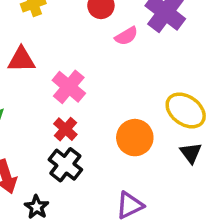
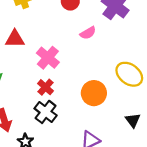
pink semicircle: (126, 36) -> (88, 33), moved
black triangle: (191, 153) -> (133, 120), moved

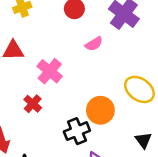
red cross: (46, 87) -> (33, 104), moved
black cross: (46, 112) -> (77, 131), moved, turned 30

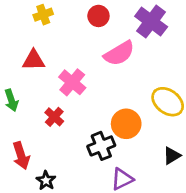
pink semicircle: (94, 44) -> (119, 53), size x1.6
black triangle: (143, 140) -> (172, 156), turned 36

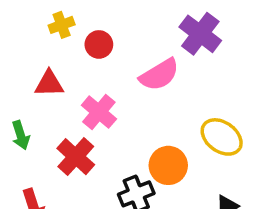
red circle: (98, 16) -> (99, 44), moved
red cross: (54, 117) -> (76, 157), size x1.5

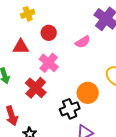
red circle: (99, 44) -> (49, 33), moved
pink semicircle: (159, 75) -> (83, 42), size x0.7

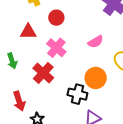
pink semicircle: (83, 42) -> (96, 42), moved
black cross: (70, 109) -> (77, 94), turned 36

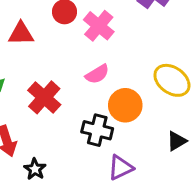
pink semicircle: (96, 42) -> (97, 74), moved
pink cross: (56, 48) -> (99, 26), moved

